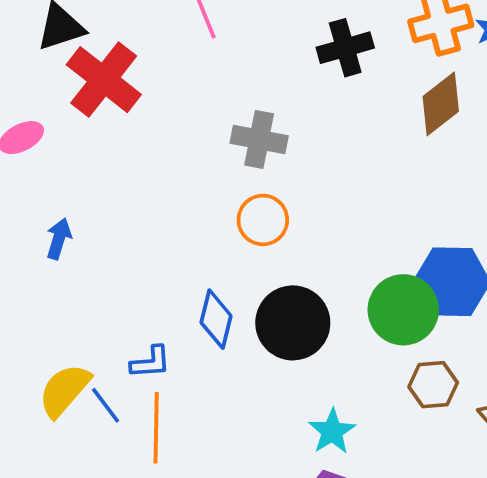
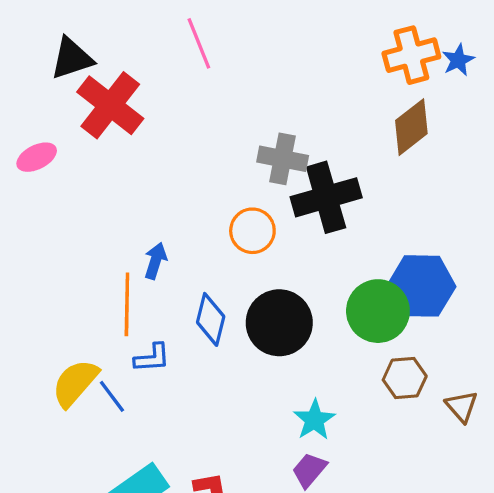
black cross: (345, 48) -> (326, 197), moved, size x1.4
gray cross: (259, 139) -> (283, 159), moved
blue arrow: (59, 239) -> (155, 261), moved
orange line: (156, 428) -> (127, 304), moved

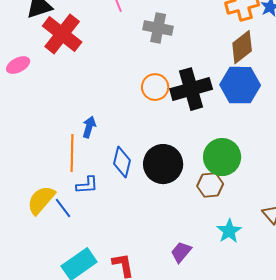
gray cross: (283, 159) -> (158, 28), moved
orange circle: (252, 231) -> (155, 87), moved
blue hexagon: (421, 286) -> (240, 85), moved
brown hexagon: (405, 378) -> (210, 185), moved
cyan star: (314, 420) -> (229, 231), moved

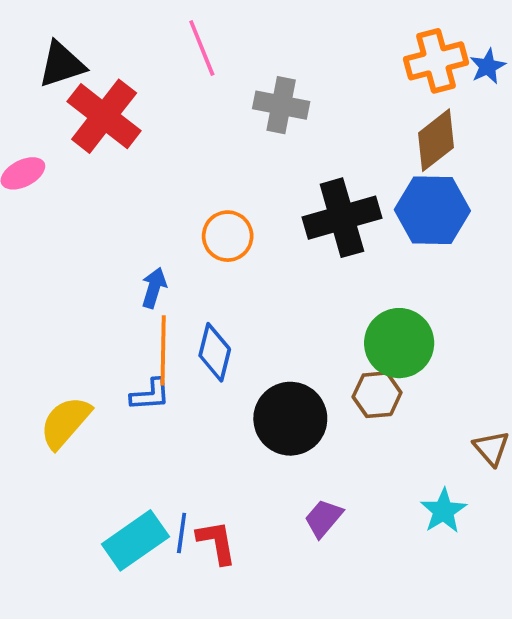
orange circle: (155, 87) -> (228, 236), moved
orange line: (72, 153) -> (163, 350), moved
black circle: (163, 164) -> (290, 419), moved
blue line: (63, 208) -> (182, 533), moved, turned 45
cyan star: (229, 231) -> (443, 511), moved

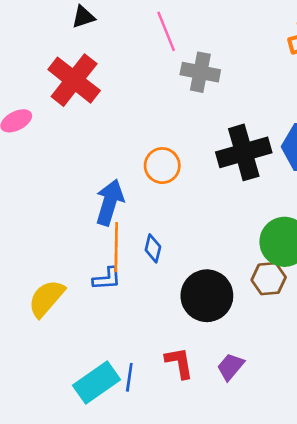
pink line: (202, 48) -> (166, 31), moved
black triangle: (62, 65) -> (83, 17), moved, size x0.7
blue arrow: (154, 288) -> (110, 202), size x1.6
blue diamond: (215, 352) -> (153, 248), size x0.7
red L-shape: (217, 542) -> (179, 363), moved

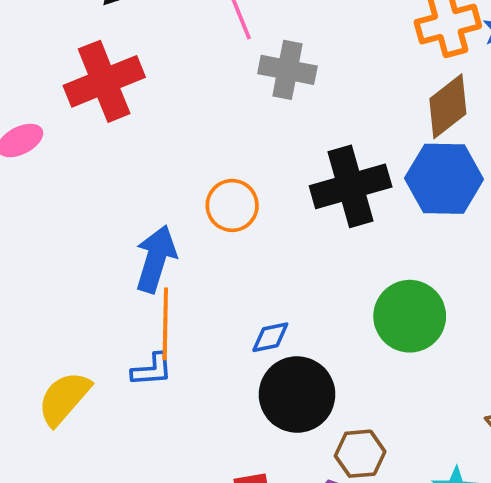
red cross: (74, 80) -> (104, 81), turned 30
blue diamond: (153, 248) -> (270, 337), moved, turned 64
brown hexagon: (269, 279) -> (360, 454), moved

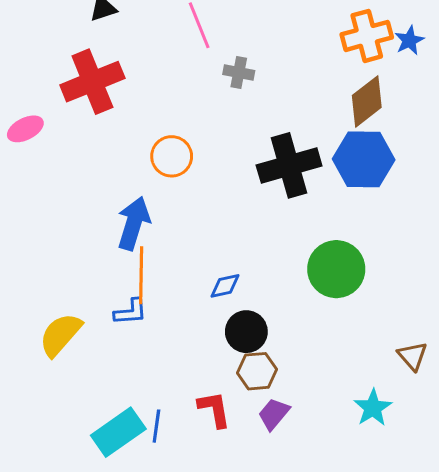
gray cross: (287, 70) -> (239, 72), size x0.7
orange circle: (232, 205) -> (172, 156), moved
black circle: (297, 395) -> (246, 332), size x0.7
brown hexagon: (360, 454) -> (257, 371), moved

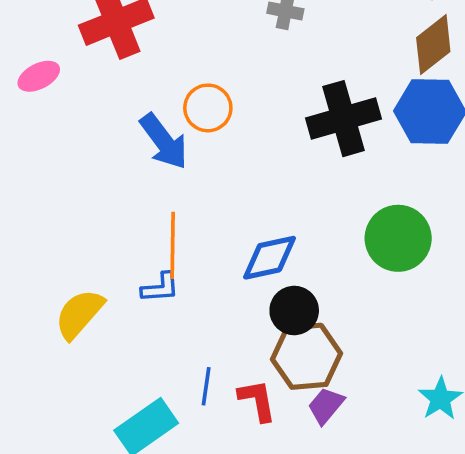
blue arrow: (134, 223) -> (164, 141), moved, turned 126
blue diamond: (225, 286) -> (270, 258), size x1.6
brown hexagon: (257, 371) -> (307, 356), size x1.5
blue line: (156, 426) -> (206, 386), moved

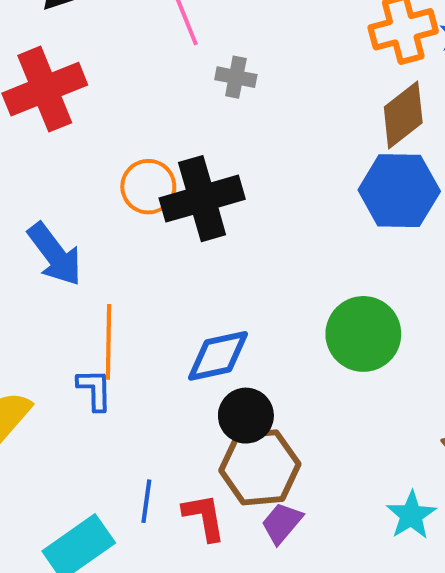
black cross: (343, 119) -> (202, 199), moved
blue arrow: (164, 141) -> (55, 254), moved
blue L-shape: (160, 288) -> (95, 390), turned -87

